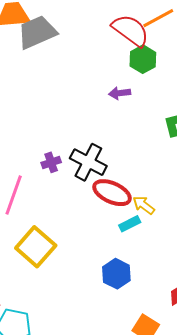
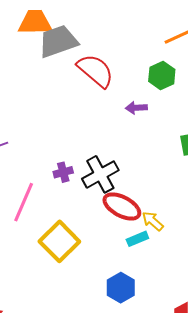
red semicircle: (130, 30) -> (95, 71), moved
black cross: (88, 162) -> (100, 174), turned 30
yellow square: (36, 247) -> (59, 241), moved

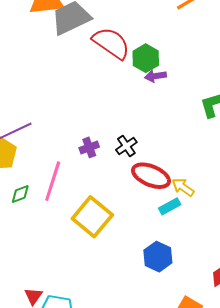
green hexagon: (162, 75) -> (146, 58), moved
black cross: (100, 174) -> (126, 146), size x0.6

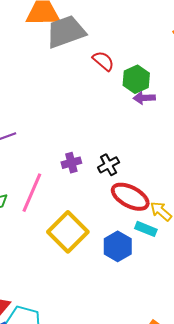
red semicircle: (111, 43) -> (103, 61), size x0.6
cyan rectangle: (170, 206) -> (146, 229), turned 45
blue hexagon: (158, 257) -> (118, 246), moved

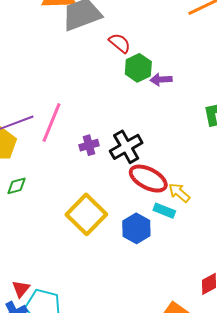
green hexagon: (136, 79) -> (138, 68), moved
black cross: (109, 165) -> (126, 147), size x1.5
pink line: (32, 193) -> (52, 122), moved

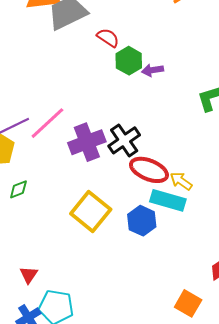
pink line: (52, 122) -> (47, 123), turned 30
purple cross: (89, 145) -> (87, 142), size x1.8
cyan rectangle: (164, 211) -> (168, 200), size x1.6
red triangle: (21, 289) -> (29, 275), moved

